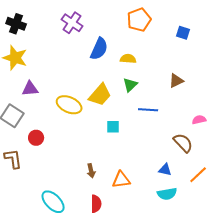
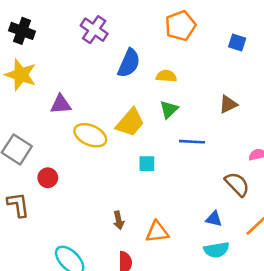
purple triangle: (30, 89) -> (61, 104), moved

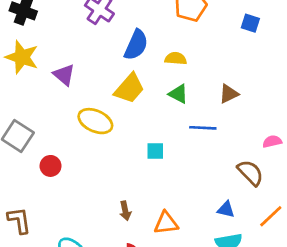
purple triangle: (61, 104) -> (64, 75), moved, turned 45
brown triangle: (228, 104) -> (229, 94), moved
green triangle: (169, 109) -> (178, 94), turned -48
yellow trapezoid: (130, 122) -> (129, 88), moved
brown L-shape: (18, 205) -> (19, 220), moved

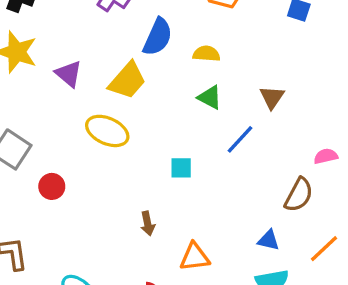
yellow trapezoid: (129, 88) -> (127, 81), moved
brown triangle: (229, 94) -> (272, 97), turned -30
blue line: (203, 128) -> (240, 139), turned -50
brown semicircle: (250, 173) -> (299, 195), turned 72
brown arrow: (125, 211) -> (148, 223), moved

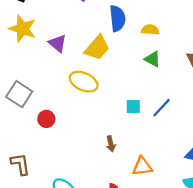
blue semicircle: (158, 37) -> (117, 18), turned -30
blue line: (240, 139) -> (162, 108), moved

